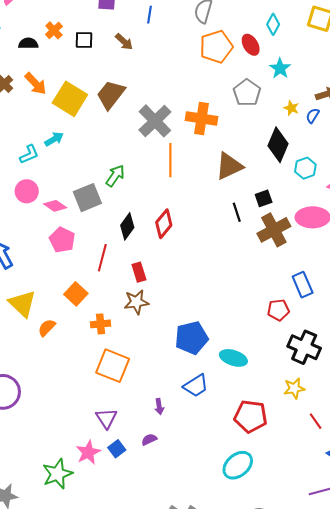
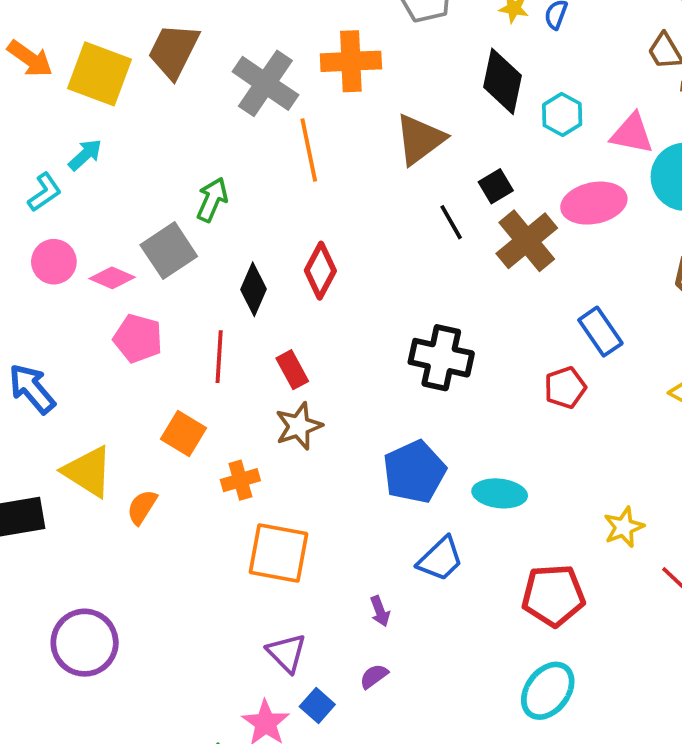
black cross: (304, 347) -> (441, 358), moved

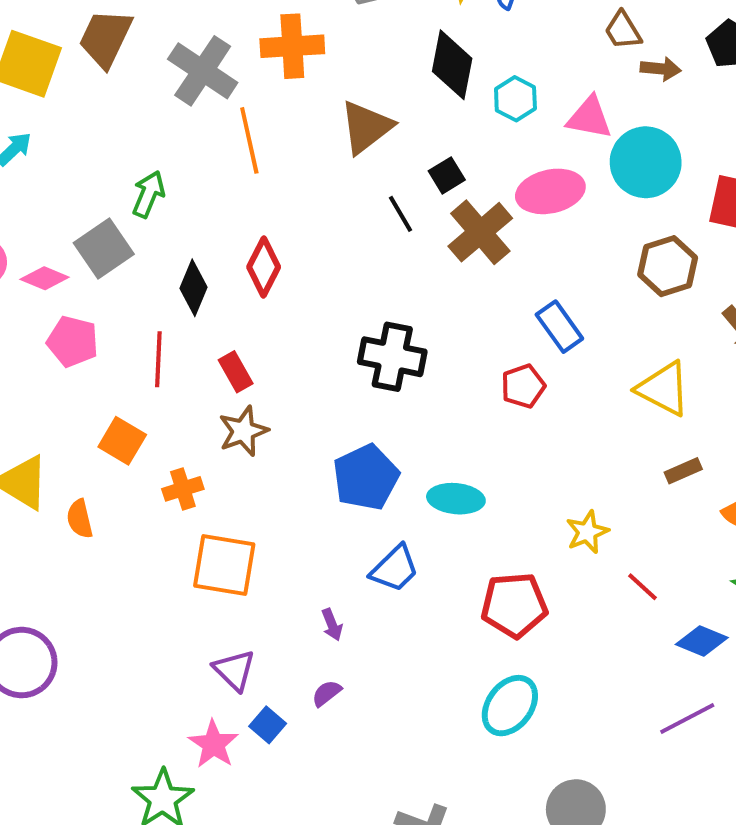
orange semicircle: (142, 507) -> (80, 519), turned -45

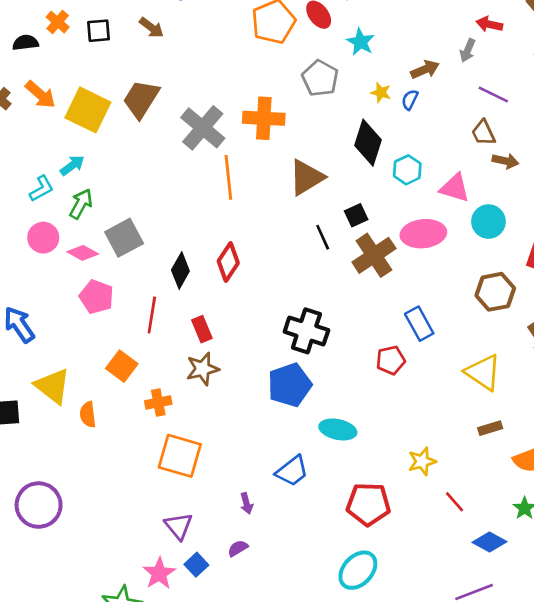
cyan circle: (646, 162) -> (488, 222), size x0.7
green arrow: (148, 194) -> (81, 204), moved
blue pentagon: (366, 477) -> (290, 385), moved

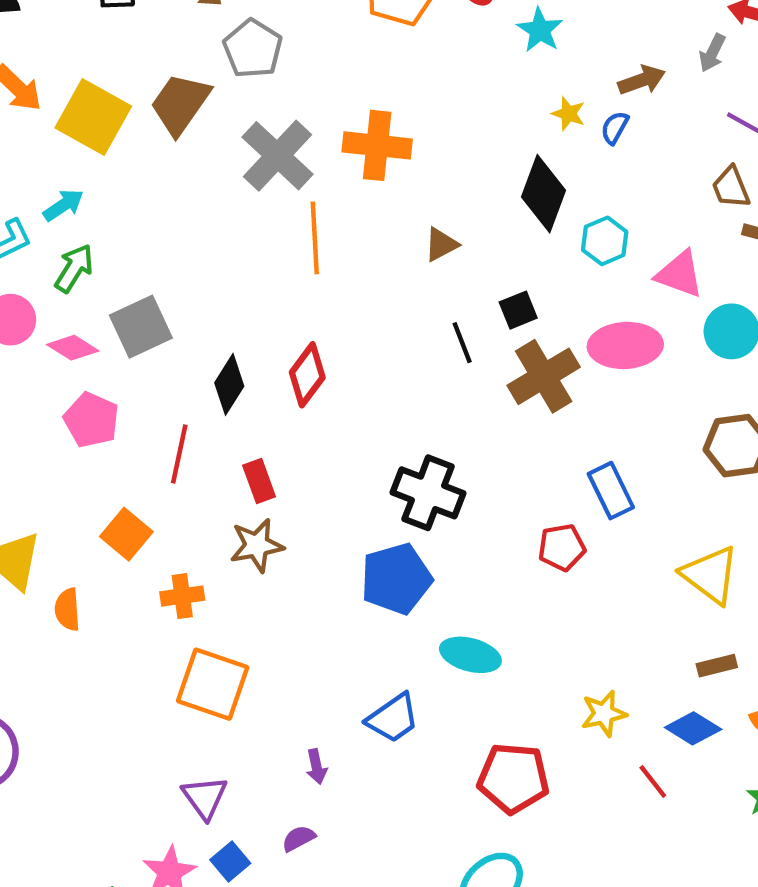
gray pentagon: (320, 78) -> (253, 49), moved
brown triangle: (306, 177) -> (441, 244), size x0.6
blue diamond: (489, 542) -> (693, 728), moved

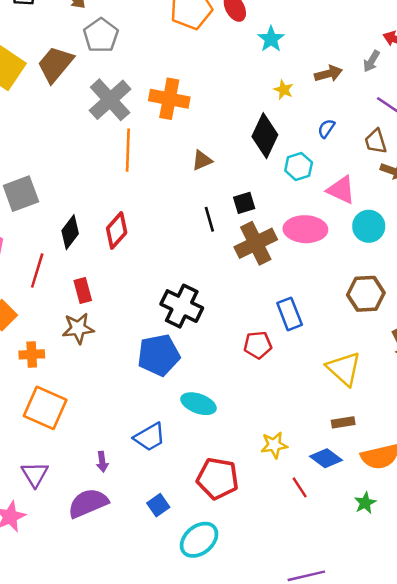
blue semicircle: (615, 128) -> (326, 129), moved
purple semicircle: (299, 838) -> (88, 503), size x2.0
blue square: (230, 862) -> (158, 505), moved

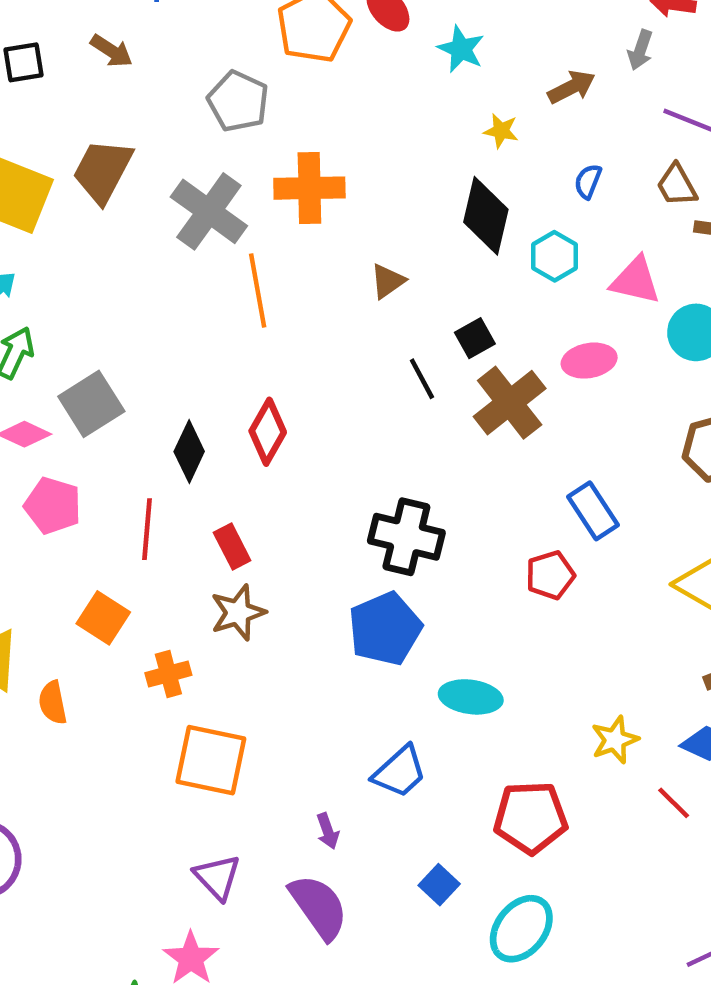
gray pentagon: (101, 35) -> (238, 101), moved
pink ellipse: (305, 229) -> (589, 361), size x0.7
purple semicircle: (88, 503) -> (319, 907), turned 90

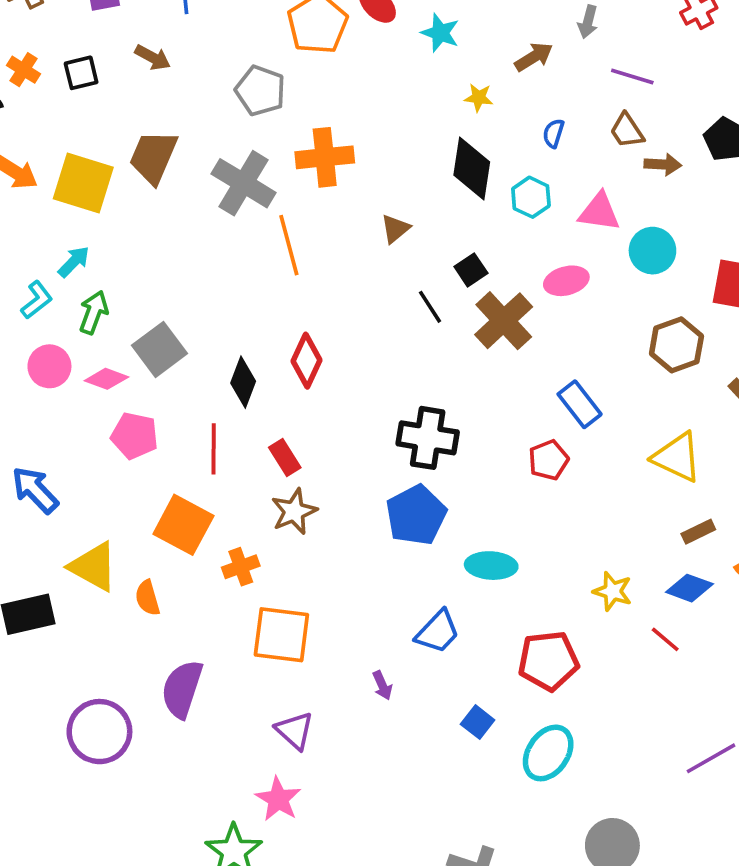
orange square: (103, 618) -> (183, 525), size x1.4
yellow star: (615, 740) -> (613, 591), turned -30
purple semicircle: (319, 907) -> (182, 689), moved, turned -122

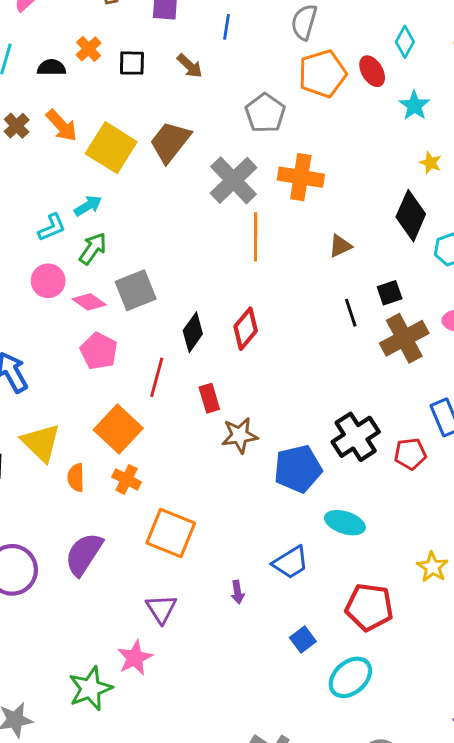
black cross: (428, 438) -> (356, 437), moved, turned 33
brown star: (294, 511) -> (240, 435), moved
orange cross: (241, 567) -> (127, 479), moved, turned 32

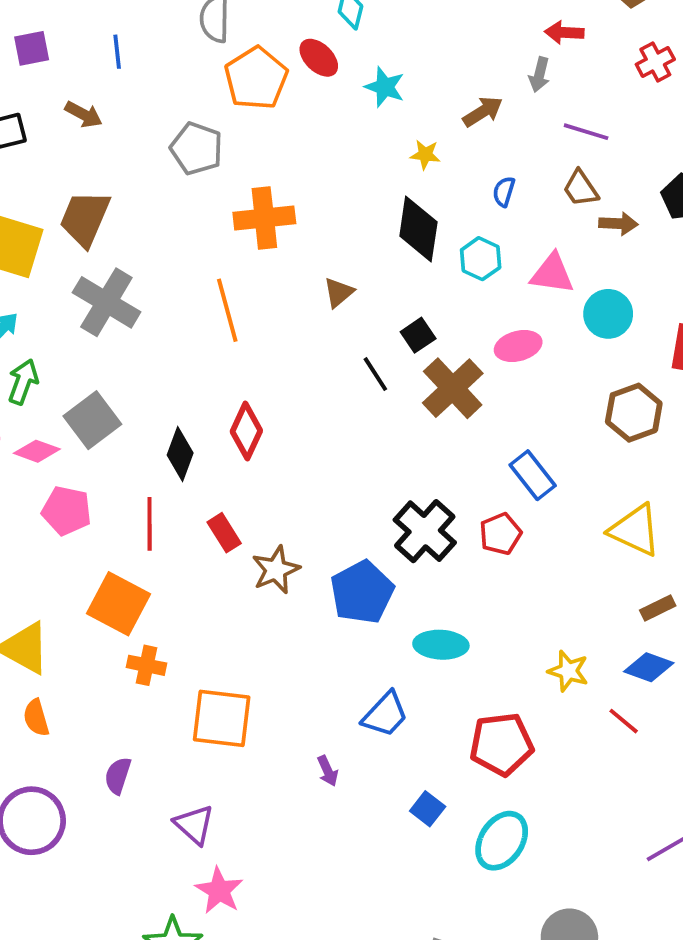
gray cross: (234, 180) -> (106, 302), moved
orange semicircle: (76, 478) -> (36, 718), moved
purple semicircle: (84, 554) -> (118, 776), size x0.6
purple triangle: (161, 609) -> (194, 825), moved

